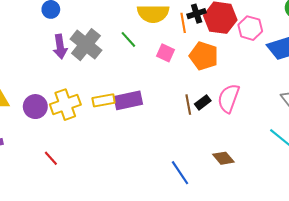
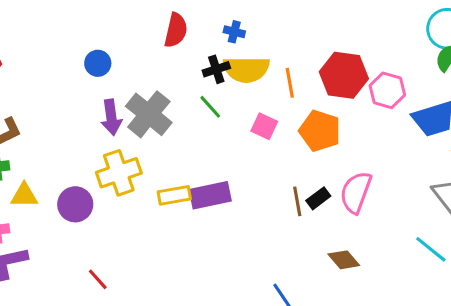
black cross: (197, 14) -> (216, 69), moved
yellow cross: (65, 105) -> (119, 173), moved
brown diamond: (223, 158) -> (344, 260), moved

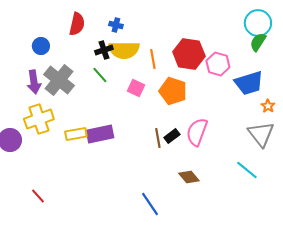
blue circle: (98, 63) -> (41, 46), moved
red line: (98, 279) -> (38, 196), moved

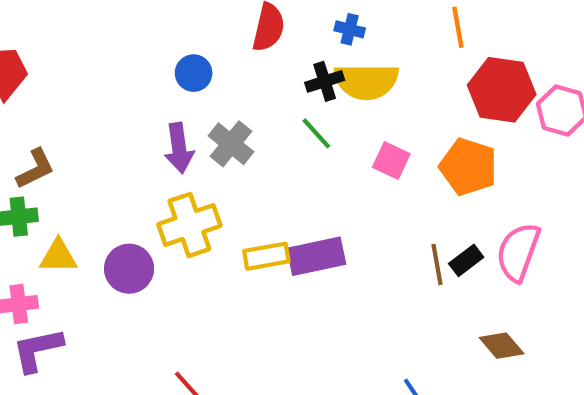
orange line: (153, 59) -> (458, 27), moved
gray cross: (59, 80) -> (231, 144), size x0.7

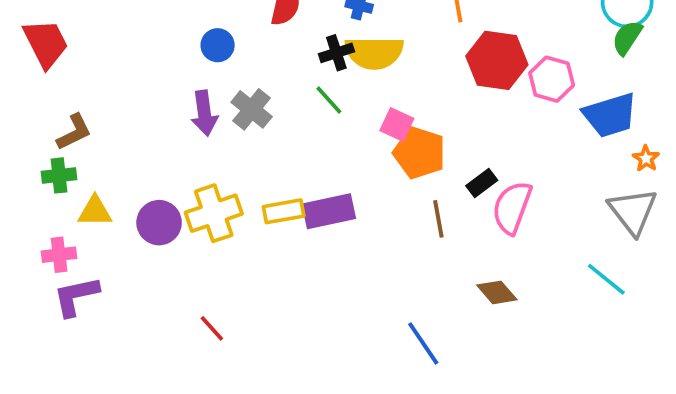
orange pentagon: (468, 167) -> (419, 153), moved
yellow cross: (189, 225) -> (214, 213), moved
black rectangle: (466, 260) -> (482, 183), moved

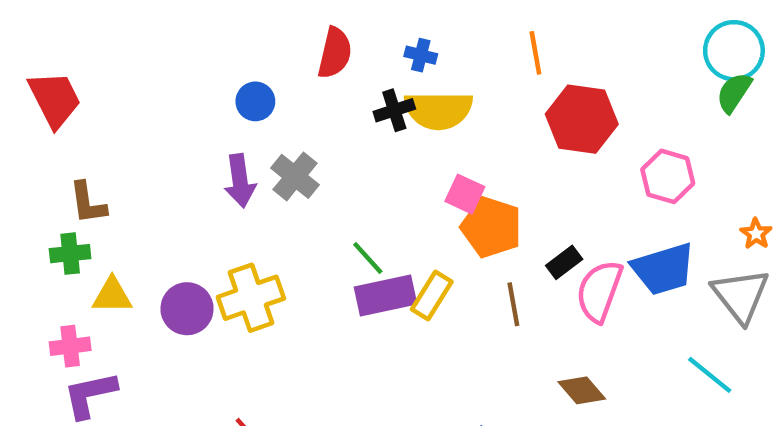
pink hexagon: (552, 79) -> (668, 176), moved
green line: (329, 100) -> (368, 258), moved
blue trapezoid: (610, 115) -> (663, 269), moved
brown L-shape: (74, 132) -> (88, 203), turned 108
yellow rectangle: (284, 211) -> (432, 295), moved, turned -48

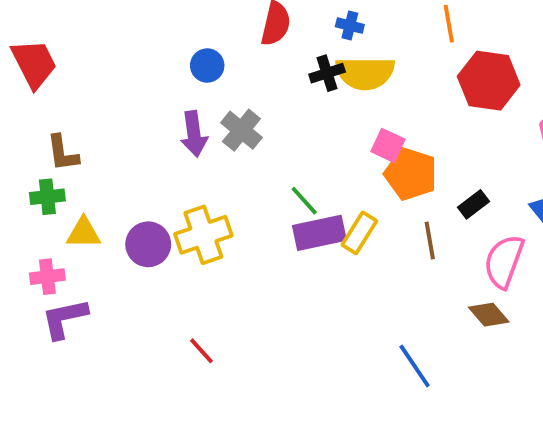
pink semicircle: (599, 291) -> (504, 261), moved

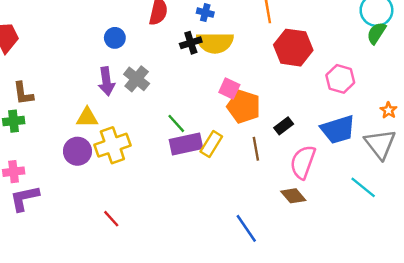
yellow triangle: (84, 233) -> (87, 117), moved

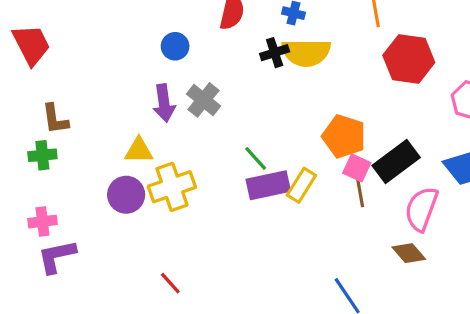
pink square: (229, 89) -> (357, 168), moved
black rectangle: (284, 126) -> (396, 162), size x1.8

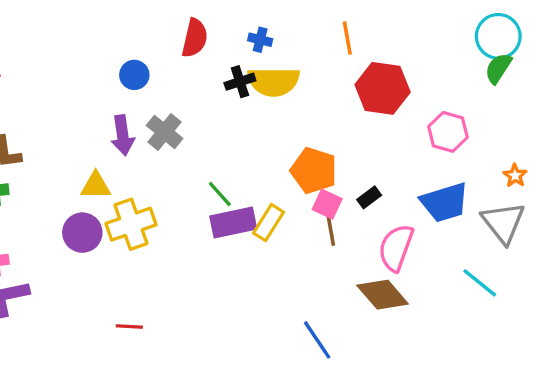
black rectangle: (396, 162) -> (369, 197), size x0.5
brown diamond: (409, 253) -> (383, 295), size x1.4
red line: (170, 283) -> (129, 326), turned -45

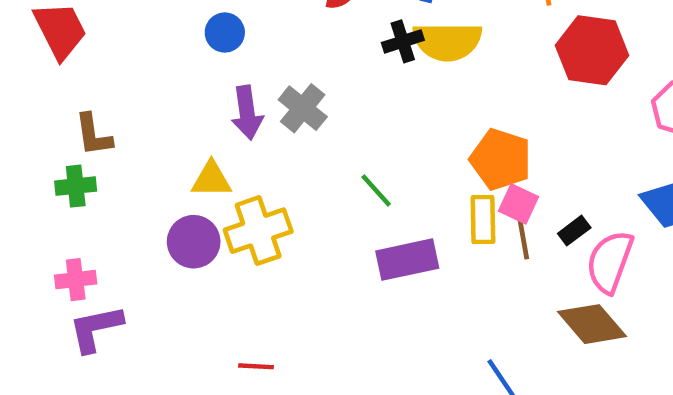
blue circle: (134, 75) -> (225, 33), moved
black rectangle: (369, 197) -> (574, 231), moved
purple rectangle: (233, 223) -> (407, 260), moved
yellow rectangle: (268, 223) -> (483, 219), moved, turned -33

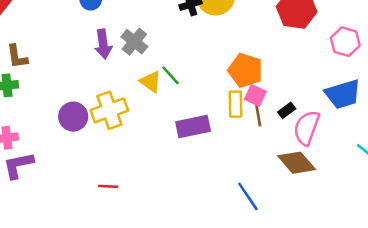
yellow triangle: (211, 179) -> (151, 82), moved, turned 35
green line: (376, 191) -> (171, 75), moved

